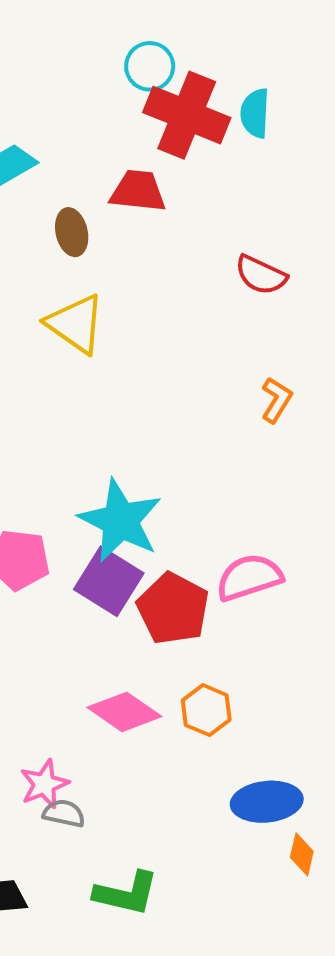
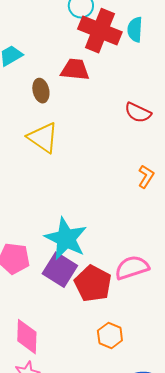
pink diamond: (124, 712) -> (27, 337), moved, turned 57

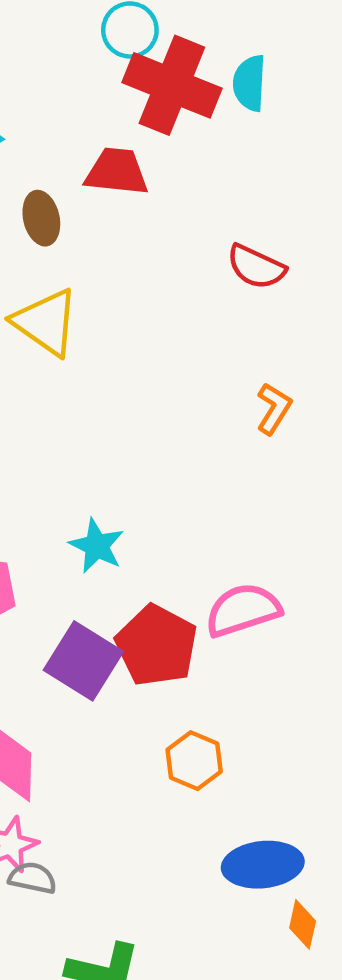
cyan star: (66, 239) -> (97, 546), size x0.6
purple square: (60, 270) -> (83, 661), moved

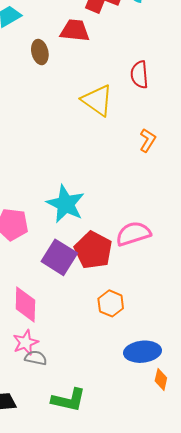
red semicircle: (256, 267) -> (139, 75), turned 60
yellow triangle: (46, 322) -> (97, 100), moved
cyan star: (97, 546) -> (66, 204), size x1.5

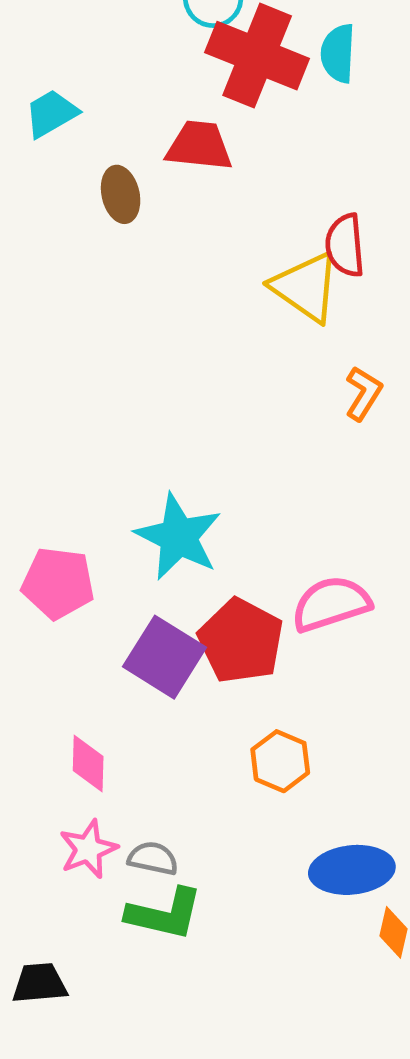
yellow triangle: (97, 100) -> (306, 287), moved
pink diamond: (25, 305) -> (88, 764), size x0.7
gray semicircle: (36, 358) -> (153, 858), moved
green L-shape: (69, 400) -> (165, 914), moved

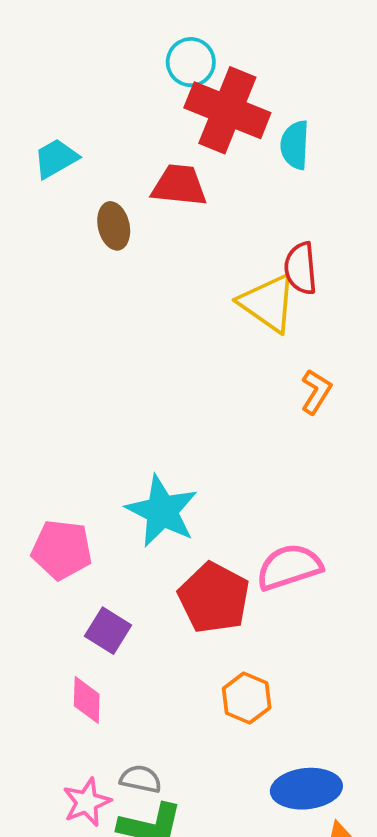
cyan semicircle: (338, 53) -> (295, 145), moved
purple square: (165, 657) -> (108, 631), moved, size x0.7
pink star: (88, 849) -> (87, 802), moved

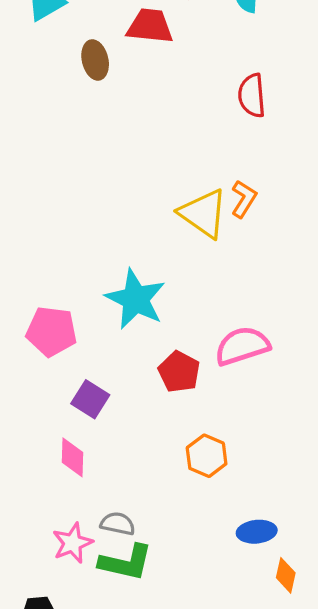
yellow triangle: (268, 303) -> (203, 213), moved
orange L-shape: (316, 392) -> (244, 199), moved
red pentagon: (214, 598) -> (179, 372), size x0.7
blue ellipse: (306, 789) -> (257, 532), size x0.7

